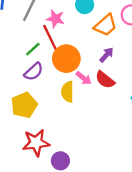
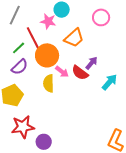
pink star: (55, 19) -> (48, 21), moved
orange trapezoid: (105, 25) -> (74, 38), moved
purple arrow: (107, 55) -> (91, 63), moved

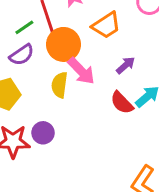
pink arrow: (62, 72) -> (81, 71), size x1.5
red semicircle: (80, 73) -> (122, 103), moved
purple circle: (44, 142) -> (43, 133), moved

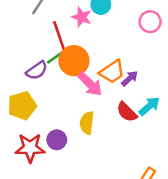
orange trapezoid: (106, 25) -> (112, 72), moved
green line: (24, 27) -> (55, 58), moved
yellow semicircle: (59, 85) -> (87, 123), moved

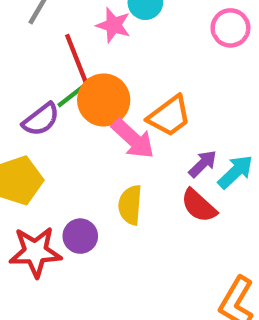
purple arrow: (130, 78) -> (203, 164), moved
red semicircle: (127, 112) -> (199, 206), moved

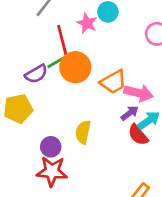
pink arrow: (133, 139) -> (139, 93), moved, turned -36
red semicircle: (199, 206) -> (138, 135), moved
red star: (35, 252) -> (52, 171), moved

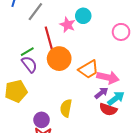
green line: (56, 62) -> (27, 52), moved
purple semicircle: (36, 74) -> (29, 64), turned -96
red semicircle: (138, 135) -> (108, 109), turned -30

